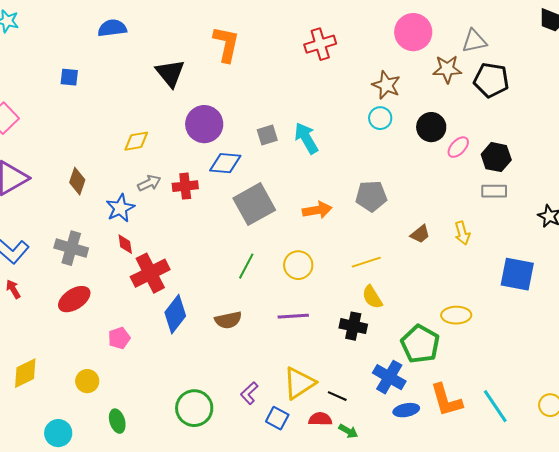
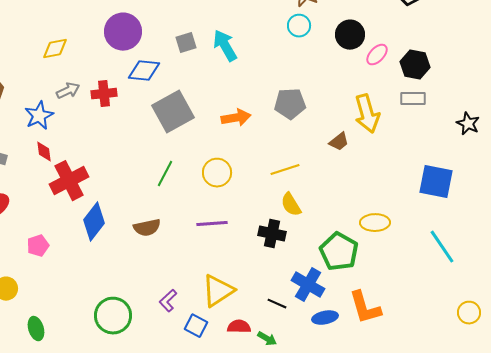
yellow arrow: (462, 233) -> (367, 114), moved, size x1.6
black line: (337, 396) -> (277, 304), moved
cyan line: (495, 406) -> (442, 247), moved

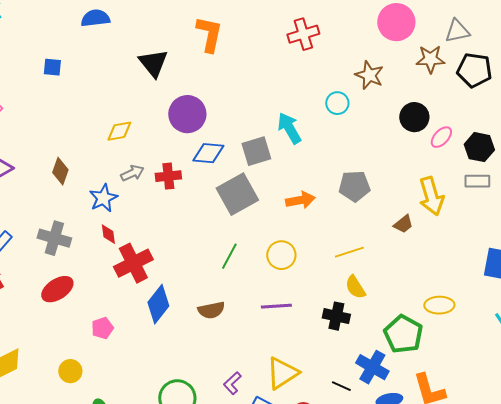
cyan circle: (299, 26) -> (337, 103), moved
gray square: (186, 43) -> (256, 151), moved, size x1.4

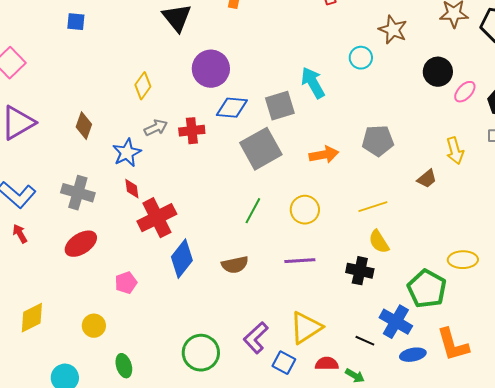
yellow diamond: (119, 131) -> (143, 86), turned -44
yellow arrow: (431, 196) -> (455, 151), size x0.7
purple L-shape: (232, 383) -> (256, 338), size x1.4

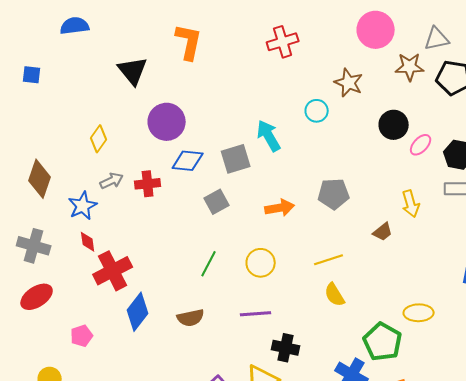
brown diamond: (84, 126) -> (40, 179), size x1.4
gray square: (261, 149) -> (217, 202), size x0.6
black cross: (360, 271) -> (286, 348), moved

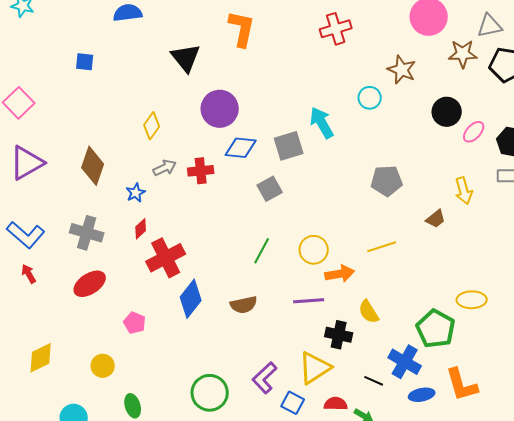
blue star: (83, 206) -> (136, 193), size x0.7
orange arrow: (280, 208) -> (340, 274), moved
red diamond: (88, 242) -> (141, 229), turned 55
yellow semicircle: (335, 295) -> (369, 312), moved
pink pentagon: (82, 336) -> (135, 323), turned -30

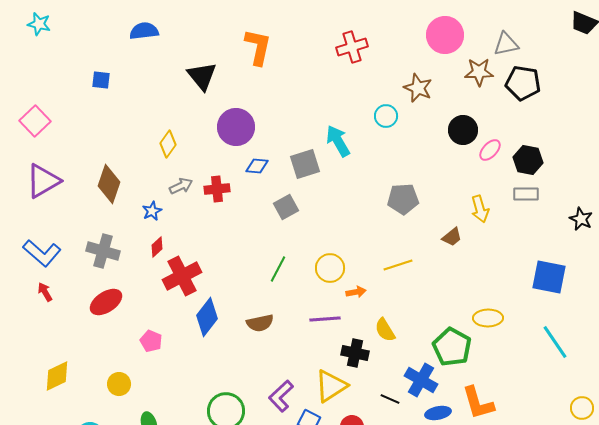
blue diamond: (241, 148) -> (257, 166), size x0.7
orange arrow: (340, 274) -> (356, 292), size x0.7

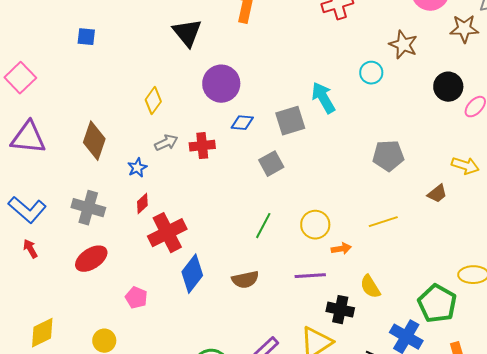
purple triangle: (43, 181) -> (28, 138), turned 36
yellow arrow: (480, 209) -> (465, 166), turned -56

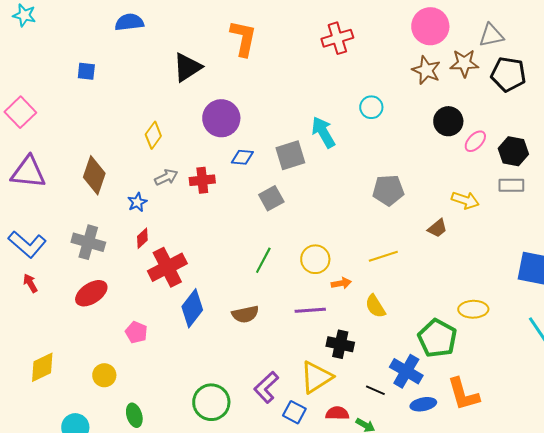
black triangle: (187, 33) -> (187, 67), turned 36
brown star: (403, 45) -> (426, 70), moved
yellow semicircle: (370, 287) -> (375, 306), moved

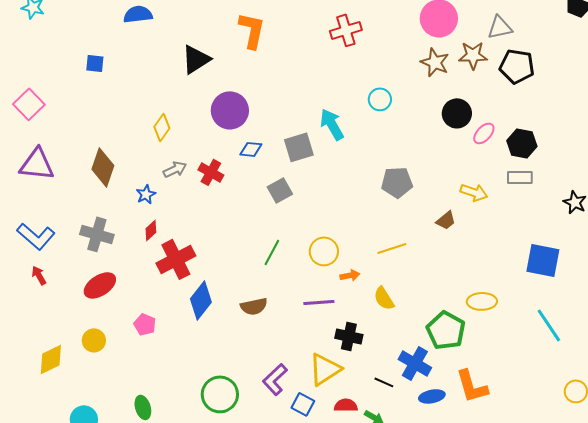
red cross: (202, 180) -> (211, 172), turned 35
yellow circle: (104, 375) -> (94, 340), moved

